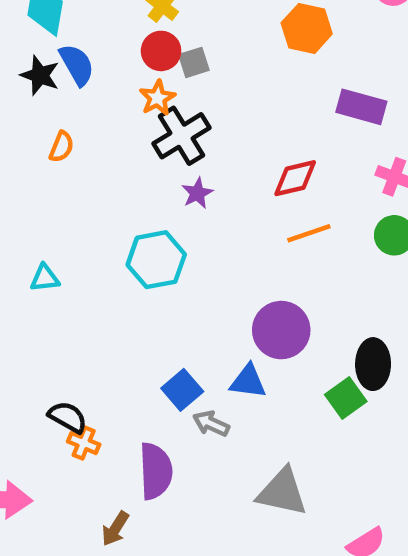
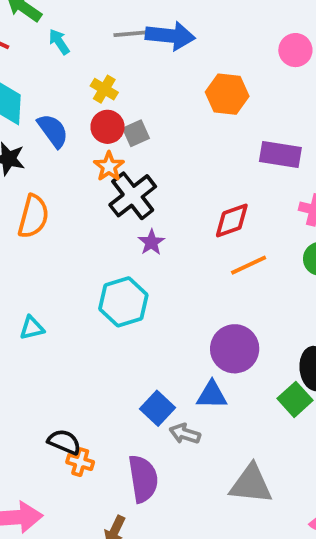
blue semicircle: (77, 65) -> (53, 131), moved
orange semicircle: (61, 147) -> (33, 216), size x1.6

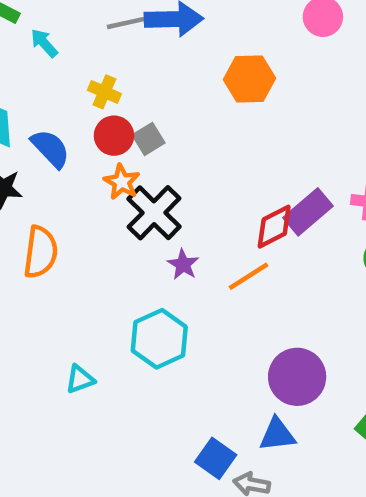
purple rectangle: (280, 154) -> (308, 212), moved, turned -42
orange line: (249, 265) -> (249, 276), moved
cyan triangle: (32, 328) -> (80, 379), moved

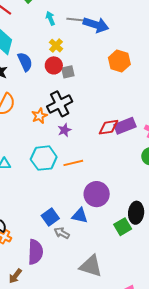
cyan arrow: (44, 43) -> (50, 18), moved
orange star: (122, 182) -> (39, 116), moved
orange line: (249, 276) -> (73, 163), moved

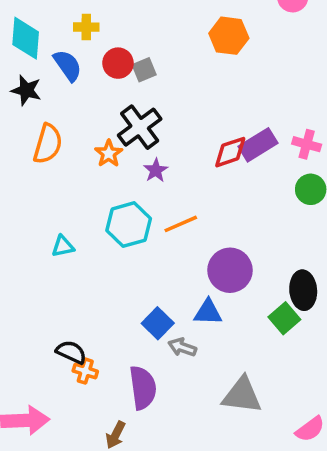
yellow cross: (56, 46) -> (86, 27), moved, turned -32

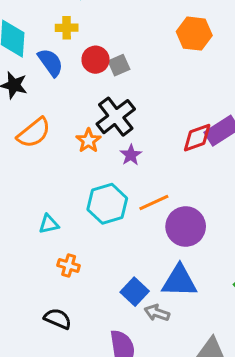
orange semicircle: (48, 144) -> (34, 133), turned 36
purple circle: (230, 270) -> (186, 227), moved
blue triangle: (208, 312) -> (179, 281), size x1.4
orange cross: (85, 371) -> (69, 266), moved

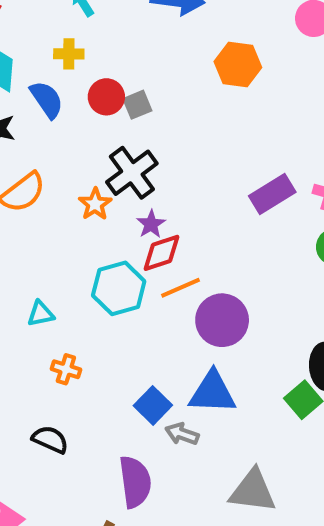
red diamond: (197, 138) -> (162, 253), moved

